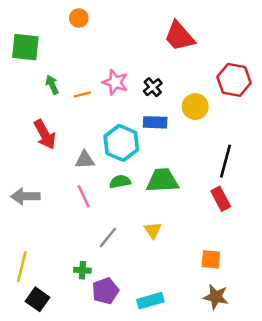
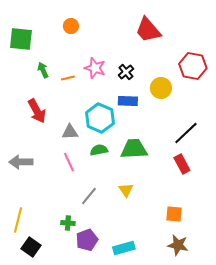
orange circle: (79, 18) -> (71, 26), moved
black line: (225, 161) -> (186, 133), turned 32

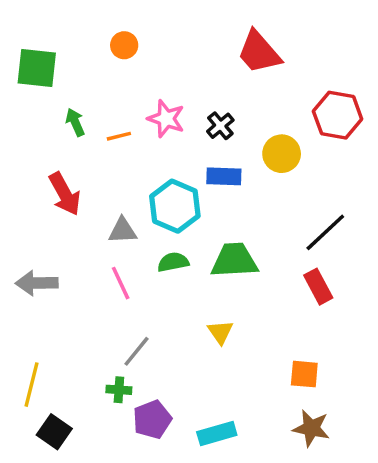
gray line: (89, 196) -> (136, 351), moved

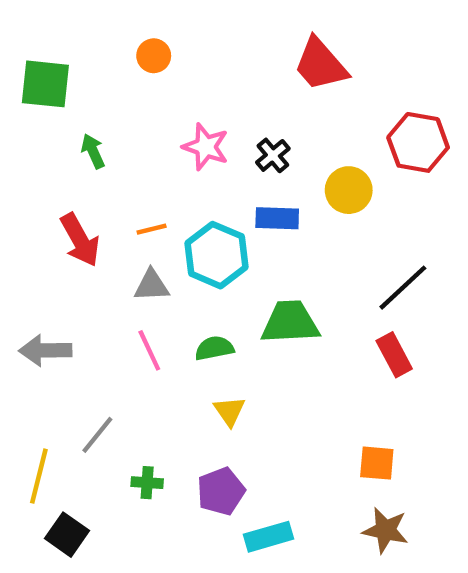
orange line: (119, 136) -> (152, 229), moved
green semicircle: (173, 262) -> (214, 348), moved
yellow triangle: (220, 332) -> (230, 411), moved
gray line: (136, 351) -> (97, 435), moved
purple pentagon: (152, 420) -> (221, 491), moved

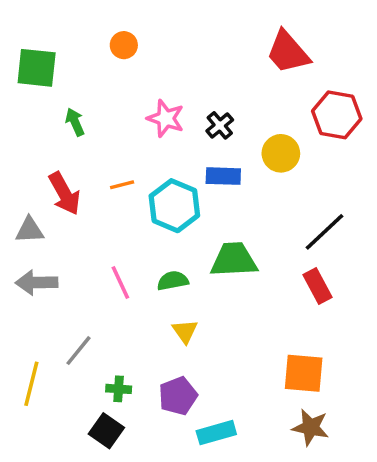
red trapezoid: (321, 64) -> (288, 52), moved
gray triangle: (152, 285) -> (30, 230), moved
orange square: (377, 463) -> (304, 373), size x1.4
black square: (67, 535) -> (106, 431), moved

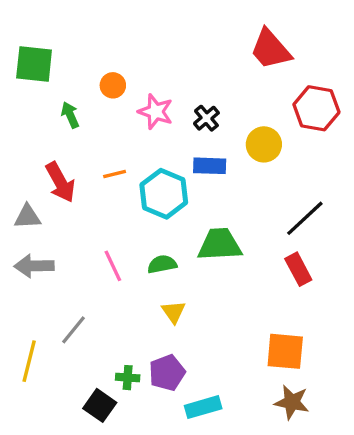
orange circle: (124, 45) -> (113, 85), moved
green cross: (119, 389) -> (128, 378), moved

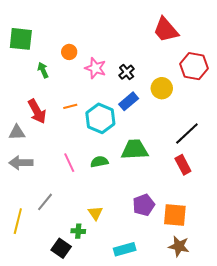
blue rectangle: (210, 166) -> (129, 101), turned -42
yellow triangle: (174, 312) -> (95, 213), moved
purple pentagon: (167, 373) -> (144, 205), moved

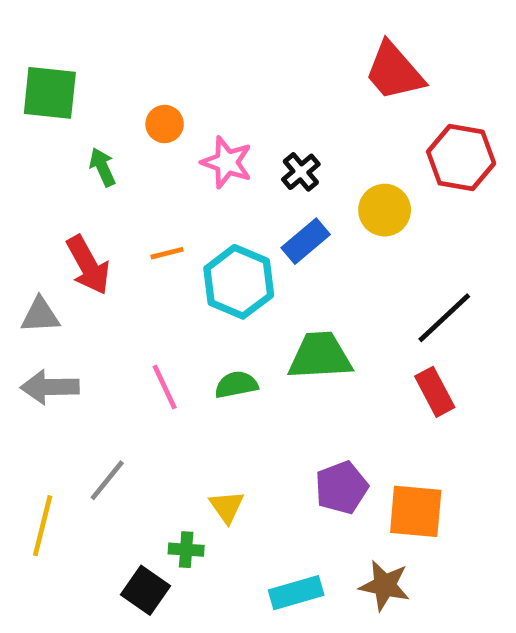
brown star: (179, 246) -> (385, 586), moved

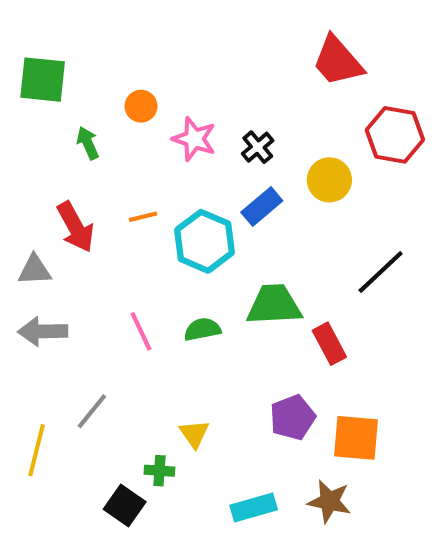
red rectangle: (435, 392) -> (329, 344), moved

